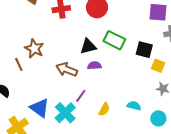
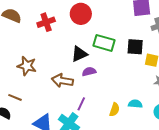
brown line: (19, 64) -> (15, 97), moved, turned -32
yellow semicircle: (104, 109) -> (114, 110), moved

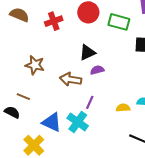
green rectangle: (104, 43) -> (119, 22), moved
yellow semicircle: (114, 110) -> (123, 108), turned -112

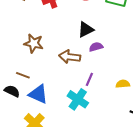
blue triangle: (52, 122) -> (38, 94), moved

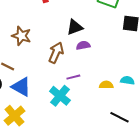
brown arrow: (70, 57) -> (56, 53), turned 100
purple line: (89, 79) -> (73, 77), turned 48

